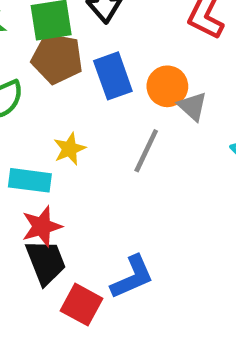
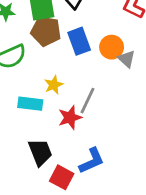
gray line: (146, 151) -> (88, 101), moved
red star: (42, 226) -> (70, 118), moved

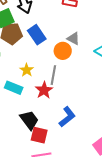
orange circle: (112, 47) -> (63, 51), moved
cyan rectangle: (30, 104) -> (14, 88), turned 30
red square: (62, 177) -> (39, 135), moved

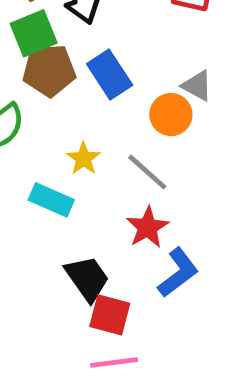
gray line: (53, 75) -> (147, 172), turned -60
red star: (44, 90) -> (147, 227), moved

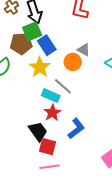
green square: (34, 33) -> (32, 31), moved
yellow star: (84, 159) -> (40, 67), moved, size x1.5
cyan rectangle: (51, 200) -> (51, 96), moved
red star: (147, 227) -> (52, 113), moved

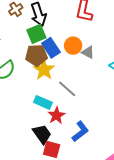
brown pentagon: (21, 44) -> (36, 55), moved
orange circle: (73, 62) -> (73, 46), moved
cyan rectangle: (51, 96) -> (43, 102), moved

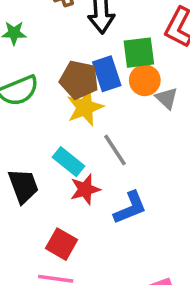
green square: (36, 34) -> (139, 53), moved
blue L-shape: (80, 131) -> (130, 208), moved
black trapezoid: (42, 134) -> (23, 186), moved

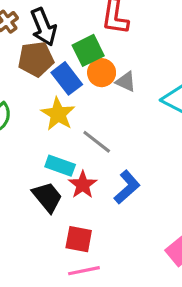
brown pentagon: (79, 80) -> (36, 59), moved
black trapezoid: (23, 186) -> (47, 197), moved

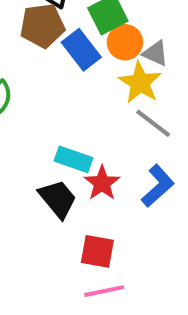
yellow star: (58, 114) -> (140, 83), moved
gray line: (97, 142) -> (153, 123), moved

